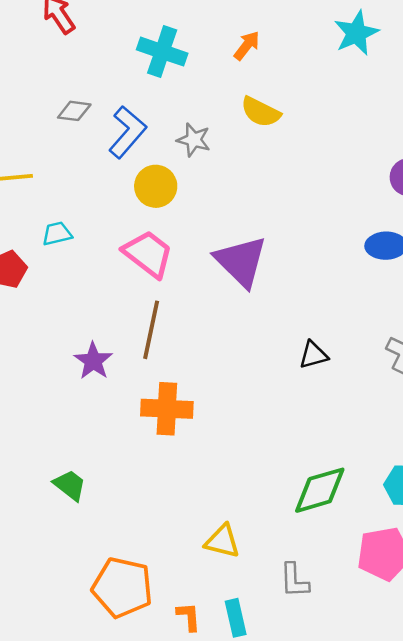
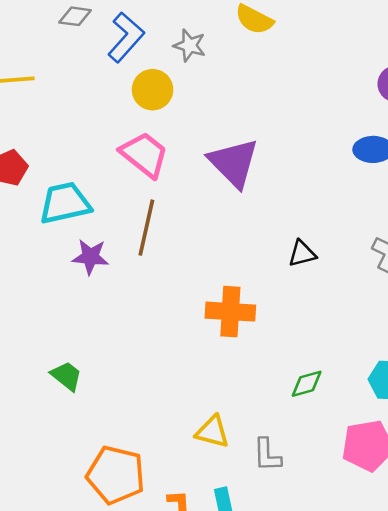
cyan trapezoid: (57, 234) -> (65, 203), moved, size x1.8
purple star: (93, 361) -> (90, 257), turned -30
orange cross: (167, 409) -> (230, 312), moved
green diamond: (320, 490) -> (307, 384), size x0.6
gray L-shape: (294, 580) -> (267, 455), moved

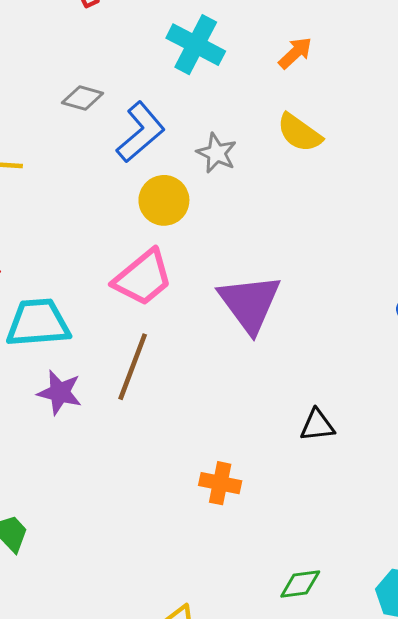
pink trapezoid: (144, 155) -> (143, 278), turned 94
orange cross: (230, 312) -> (220, 483), size x0.7

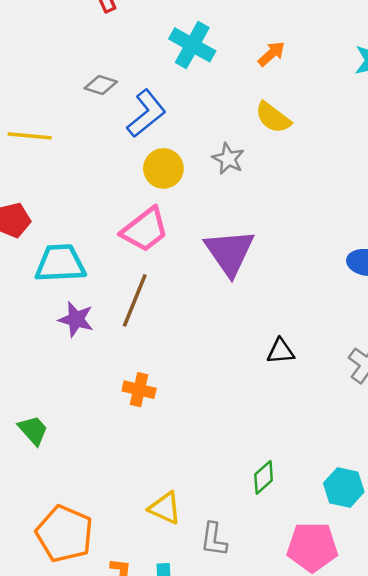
gray star: (217, 153) -> (228, 159), moved
orange cross: (220, 483) -> (139, 390), moved
green diamond: (300, 584) -> (264, 477), turned -36

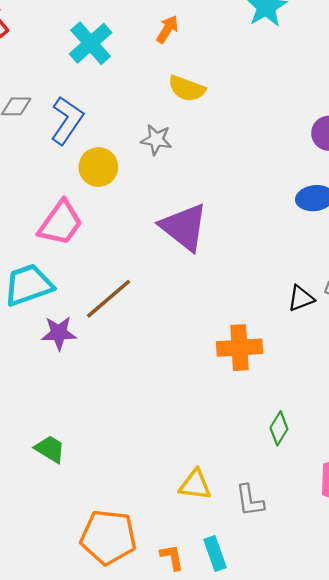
cyan cross: (192, 45) -> (91, 43), turned 36
pink trapezoid: (145, 230) -> (60, 223), moved
brown line: (135, 300) -> (109, 299), turned 44
black triangle: (281, 351) -> (301, 298), moved
orange cross: (139, 390) -> (239, 348), moved, size x1.4

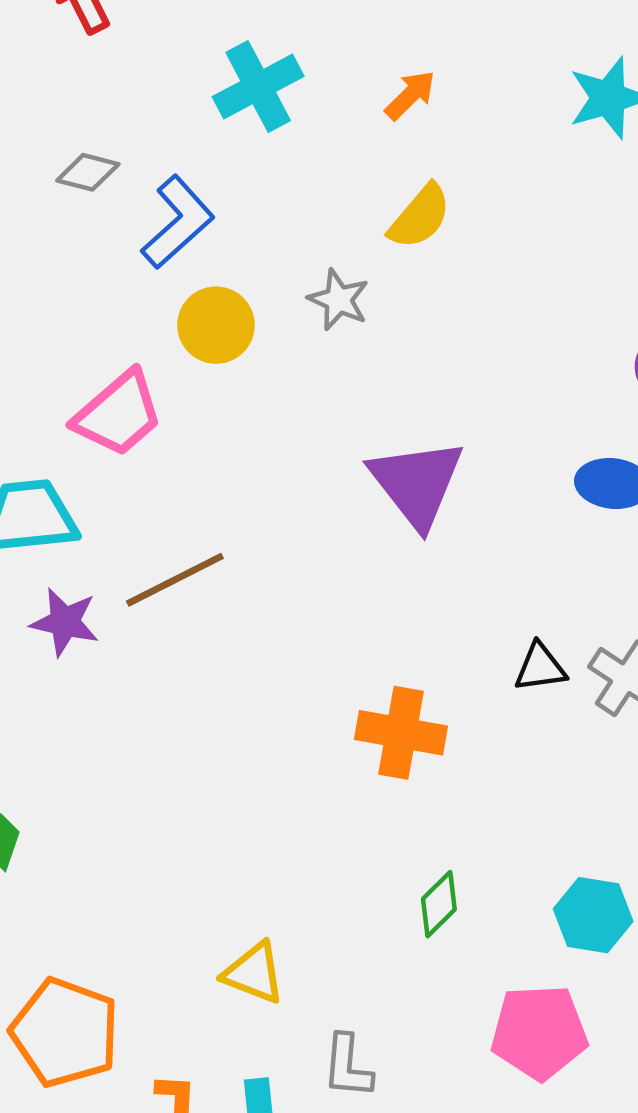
yellow semicircle: (187, 89) -> (420, 217), turned -84
purple triangle: (184, 227) -> (417, 483), moved
gray L-shape: (250, 501) -> (347, 1066), moved

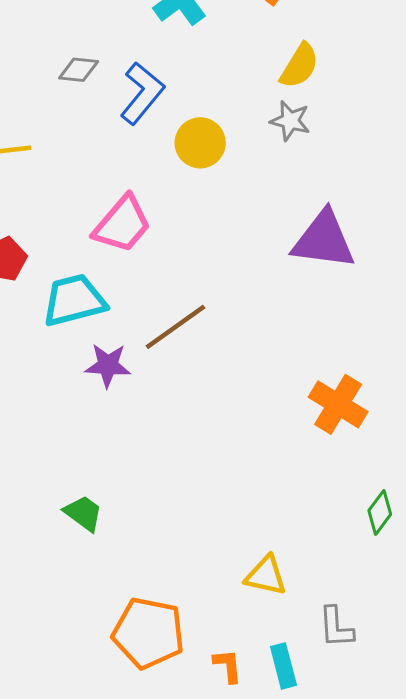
gray star: (339, 300) -> (290, 121), moved
yellow circle: (216, 325) -> (200, 143), moved
purple triangle: (417, 483) -> (324, 240), turned -36
orange cross: (401, 733) -> (338, 404), turned 30

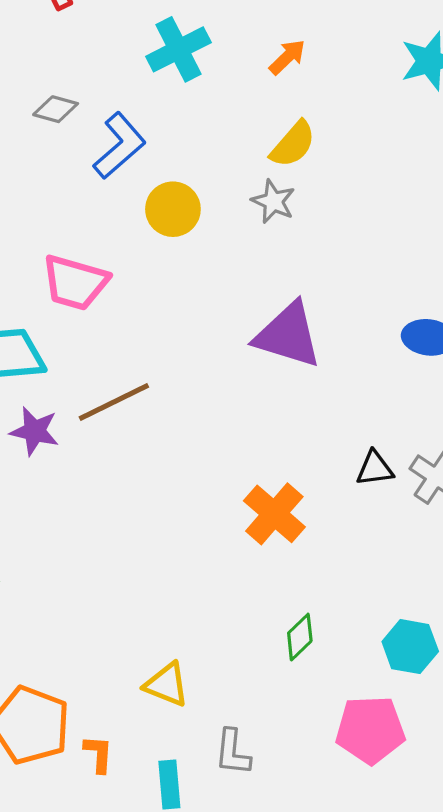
pink trapezoid: (122, 224) -> (75, 283), turned 56
orange L-shape: (228, 666) -> (98, 754), moved

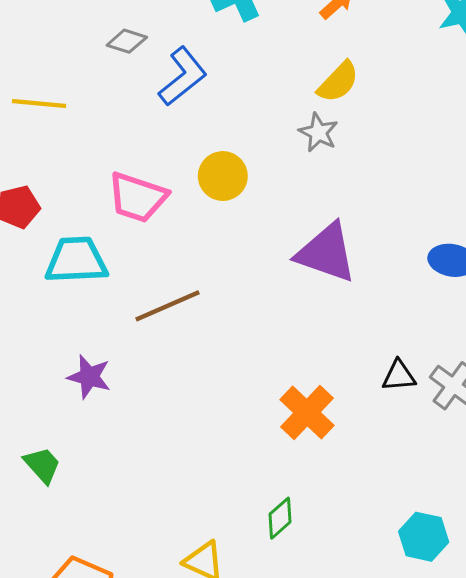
yellow circle: (173, 209) -> (223, 176), moved
purple star: (35, 431) -> (89, 377), moved
green diamond: (300, 637) -> (280, 518), moved

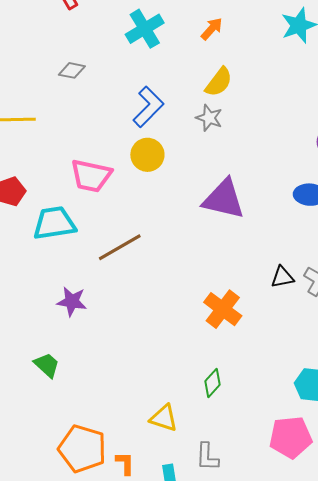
blue L-shape: (183, 76) -> (148, 107), moved

